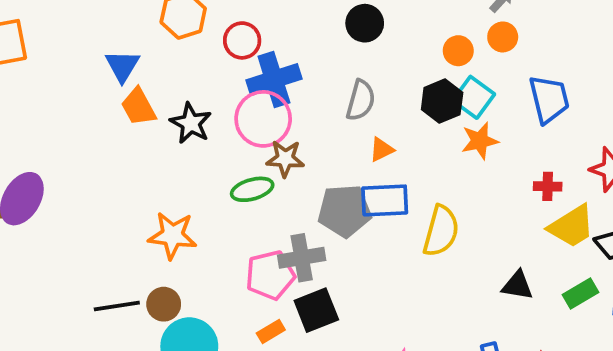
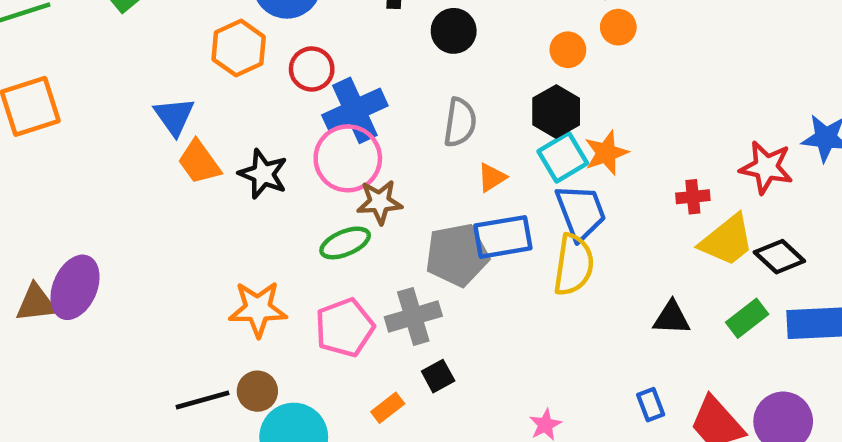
cyan square: (474, 97) -> (563, 157), moved, turned 30
blue trapezoid: (549, 99) -> (581, 212), moved
pink pentagon: (270, 275) -> (345, 328), moved
black square: (316, 310) -> (438, 376), size x0.6

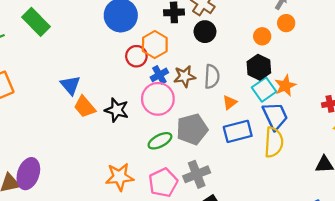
orange hexagon: (239, 48) -> (155, 45), moved
blue cross: (355, 110) -> (159, 75), size x0.6
brown star: (380, 202) -> (185, 76), moved
gray pentagon: (457, 255) -> (192, 129), moved

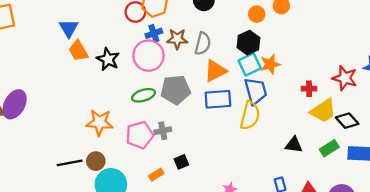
orange triangle: (230, 102) -> (215, 71), size x1.6
gray cross: (197, 174) -> (163, 131), moved, size x0.7

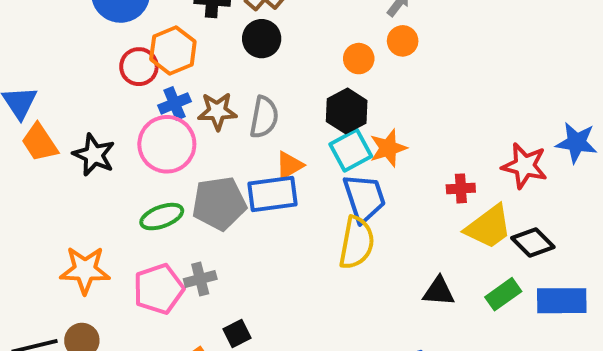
orange triangle: (215, 71) -> (289, 165), size x0.7
blue rectangle: (218, 99) -> (272, 194), moved

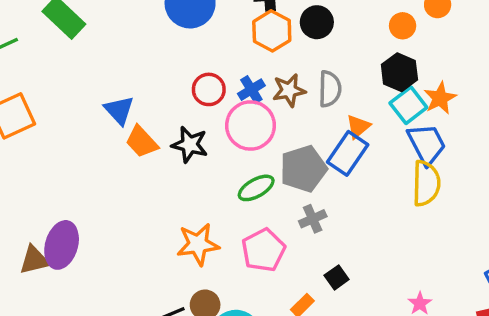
orange hexagon: (173, 50) -> (272, 31), moved
red circle: (139, 67) -> (209, 89), moved
blue rectangle: (272, 194) -> (348, 153), turned -39
gray cross: (200, 279) -> (313, 219), moved

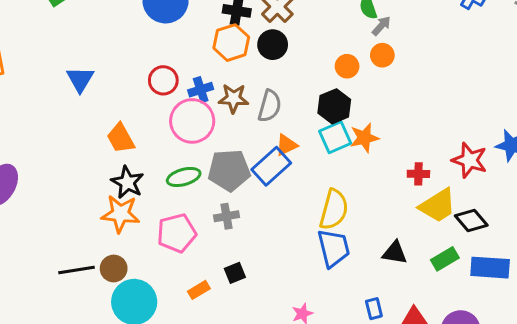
orange trapezoid: (142, 142) -> (121, 138), moved
blue trapezoid: (427, 144) -> (334, 248), moved
black star: (190, 145) -> (127, 182), moved

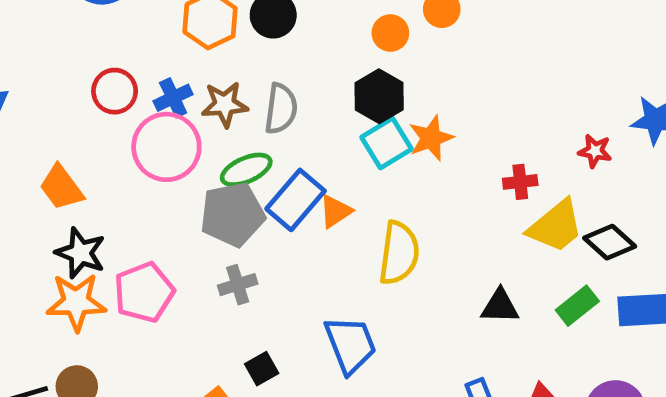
orange triangle: (286, 145) -> (335, 211), moved
red star: (470, 160) -> (595, 151), size x0.6
green ellipse: (184, 177) -> (246, 170), moved
pink pentagon: (177, 233) -> (144, 292), moved
blue trapezoid: (334, 248) -> (350, 345), moved

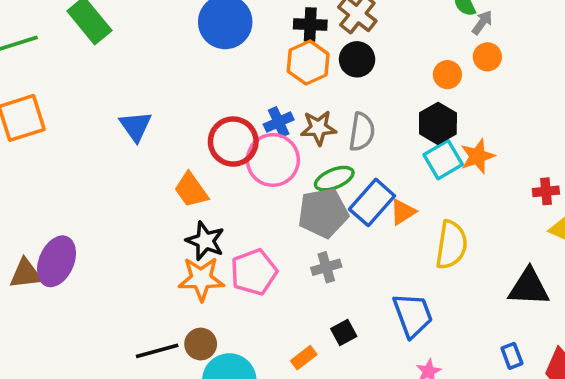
red circle: (115, 91) -> (233, 142), moved, size x1.4
black triangle: (500, 306) -> (529, 287), size x1.4

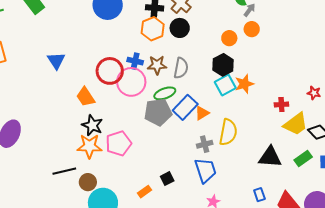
blue cross: (279, 122) -> (135, 61), turned 35
gray cross: (326, 267) -> (205, 144), moved
black line: (157, 351) -> (64, 171), moved

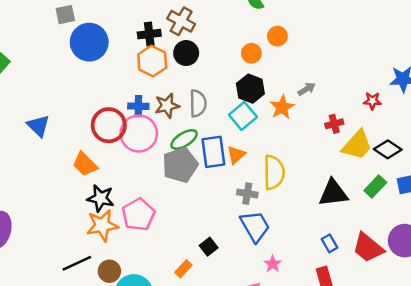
gray arrow: (250, 10) -> (307, 89), moved, turned 32
cyan square: (225, 85) -> (243, 116), moved
blue rectangle: (185, 107) -> (213, 152), turned -40
gray cross: (205, 144) -> (247, 194), turned 35

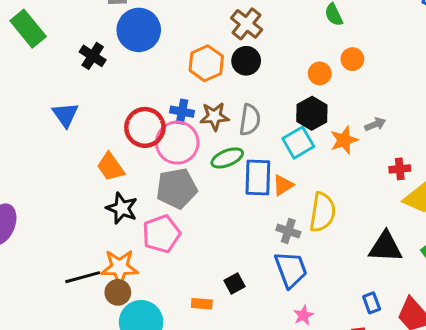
black cross: (149, 34) -> (93, 56), moved, turned 30
gray pentagon: (180, 165) -> (177, 188), moved
orange star: (102, 225) -> (120, 267), moved
orange rectangle: (183, 269) -> (202, 304), turned 42

